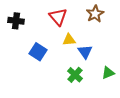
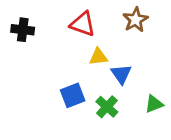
red triangle: (58, 17) -> (83, 24), turned -30
blue square: (38, 52) -> (73, 95), moved, turned 36

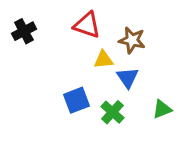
brown star: (135, 20) -> (132, 40), moved, turned -30
black cross: (23, 30) -> (24, 31), turned -35

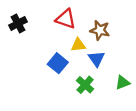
blue square: (76, 100) -> (58, 63), moved, turned -30

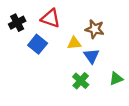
red triangle: (66, 19) -> (51, 18), moved
blue square: (58, 63) -> (38, 44), moved

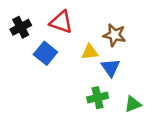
green triangle: (116, 79) -> (133, 104), moved
green cross: (81, 81) -> (98, 98), turned 35

